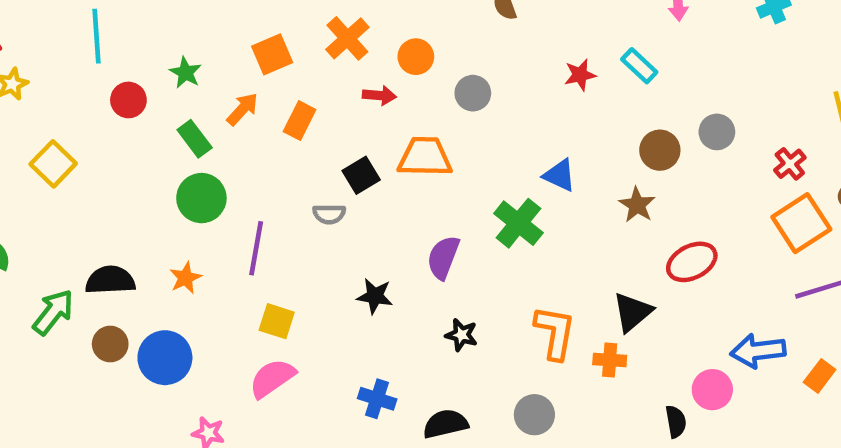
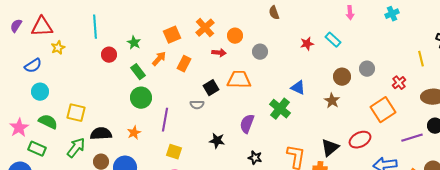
yellow square: (53, 164) -> (76, 113), moved, turned -30
orange square: (801, 223) -> (383, 110), moved
red ellipse: (692, 262) -> (360, 140), moved

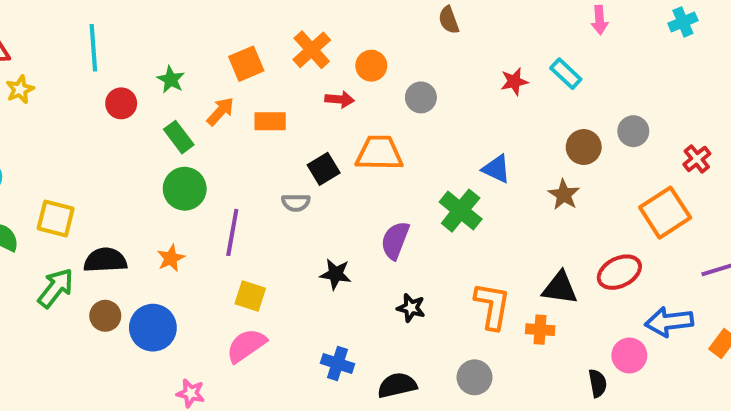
orange rectangle: (184, 64) -> (270, 121), turned 63
black triangle: (330, 148) -> (560, 288), turned 48

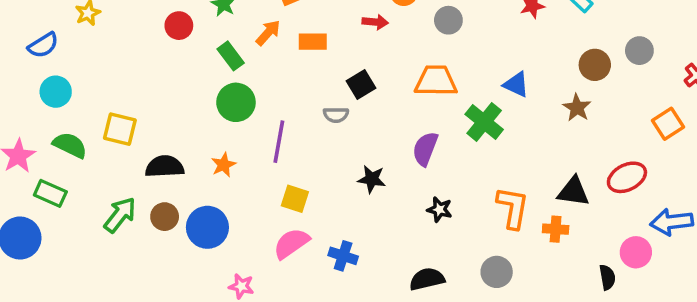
orange trapezoid: (379, 153) -> (436, 81), moved
orange square: (665, 213) -> (668, 124), size x0.7
green arrow: (56, 288) -> (120, 215), moved
blue cross: (338, 363) -> (343, 256), moved

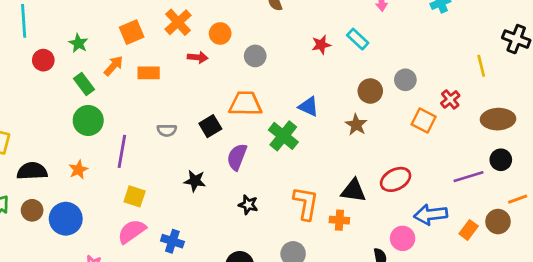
black square: (361, 84) -> (210, 126), moved
orange square: (668, 124) -> (424, 120), moved, turned -30

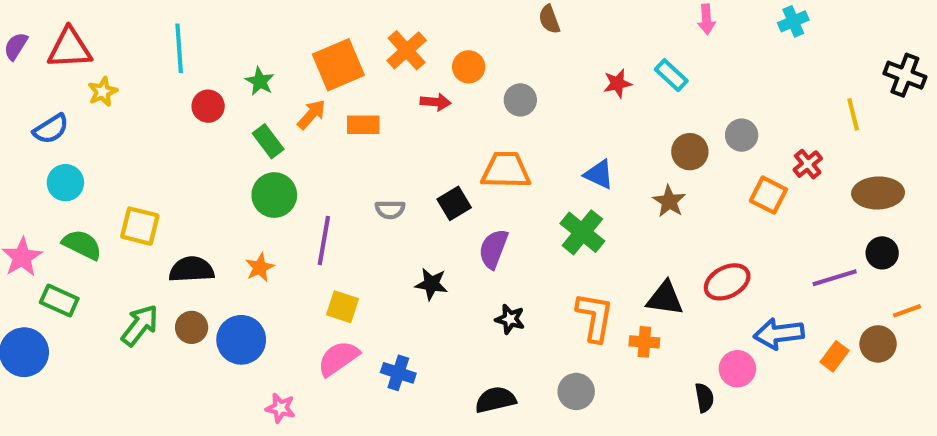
orange square: (132, 32) -> (338, 65), size x1.4
green cross: (283, 136) -> (582, 232), moved

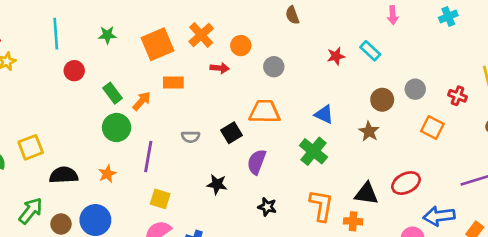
green star: (260, 81) -> (107, 35), moved, turned -30
orange arrow: (311, 114) -> (142, 101), moved
red cross: (808, 164) -> (458, 96), moved, turned -30
yellow square: (140, 226) -> (31, 147), turned -35
brown circle: (192, 327) -> (61, 224), moved

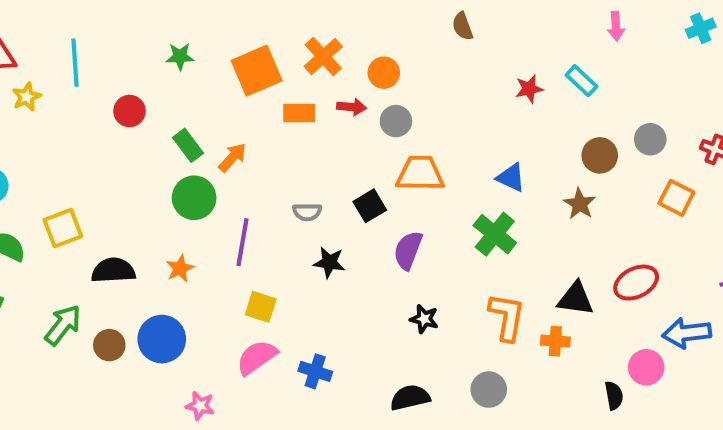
cyan line: (56, 34) -> (75, 63), moved
gray circle: (274, 67) -> (396, 121), moved
orange rectangle: (173, 83) -> (299, 113), moved
black star: (217, 184) -> (329, 262), moved

